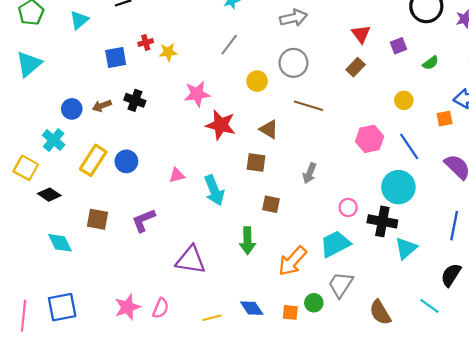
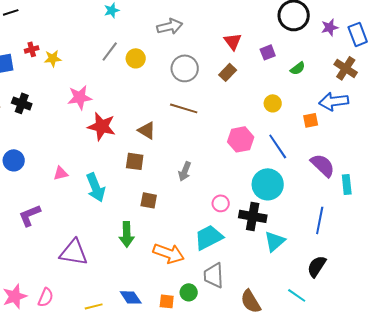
gray circle: (293, 63) -> (185, 68), moved
yellow circle: (257, 81) -> (136, 58), moved
orange arrow: (292, 261) -> (169, 253), turned -112
gray trapezoid: (341, 285) -> (214, 275), turned -36

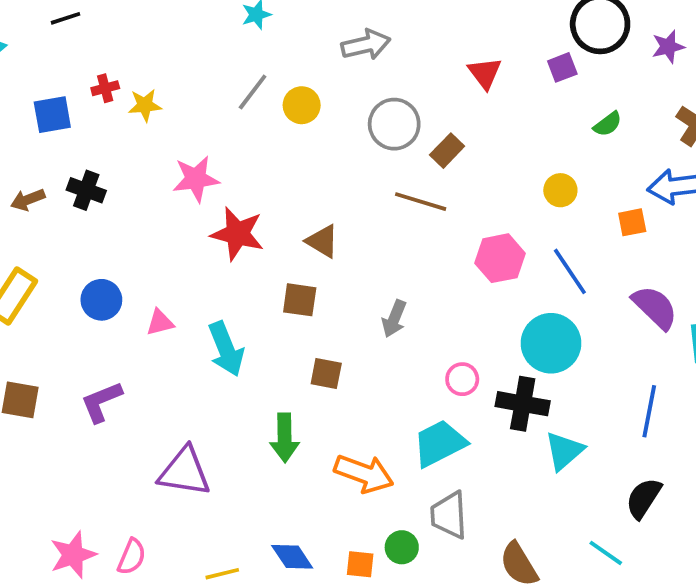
purple square: (268, 52) -> (562, 67), moved
brown rectangle: (228, 72) -> (447, 151), moved
brown line: (184, 108) -> (421, 202), moved
blue circle: (14, 160) -> (101, 300), moved

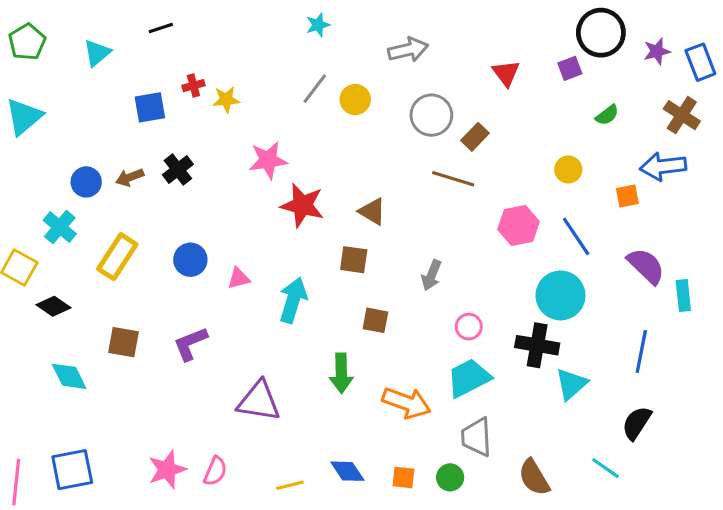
black cross: (86, 190) -> (178, 170), turned 32
cyan arrow: (226, 349) -> (293, 300), turned -141
pink circle: (462, 379) -> (469, 327), moved
green circle: (402, 547) -> (450, 477), moved

